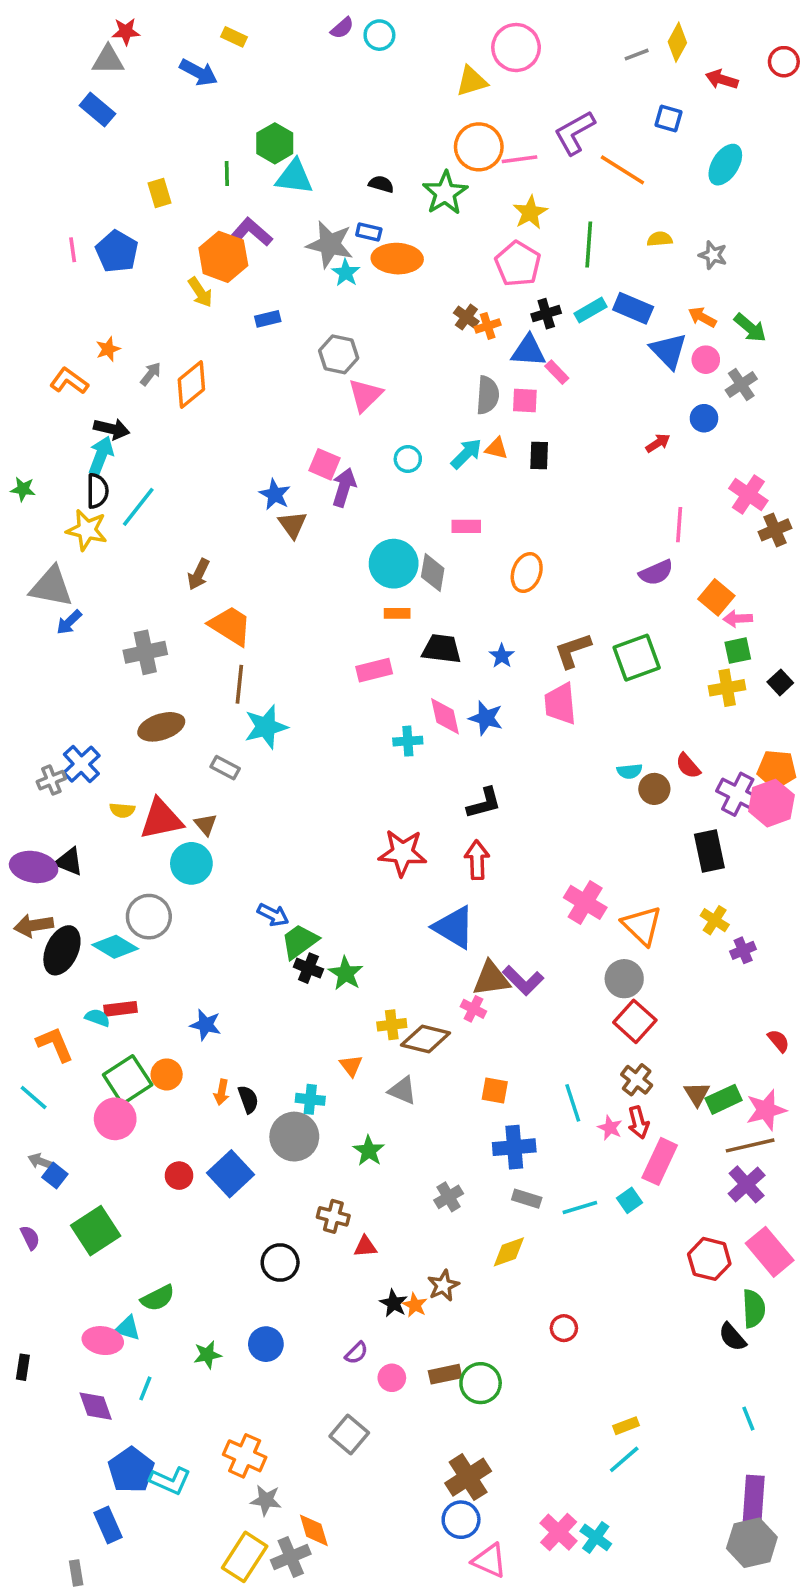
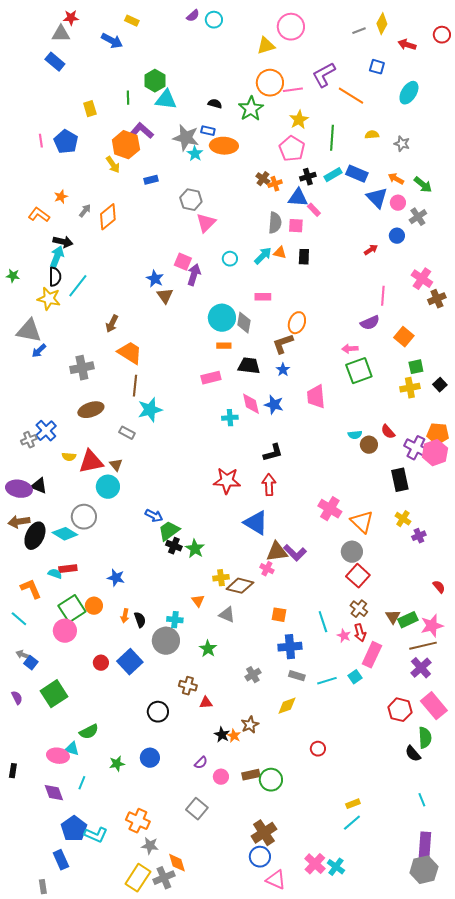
pink arrow: (738, 619) -> (350, 349), moved
brown L-shape: (573, 651) -> (283, 344), moved

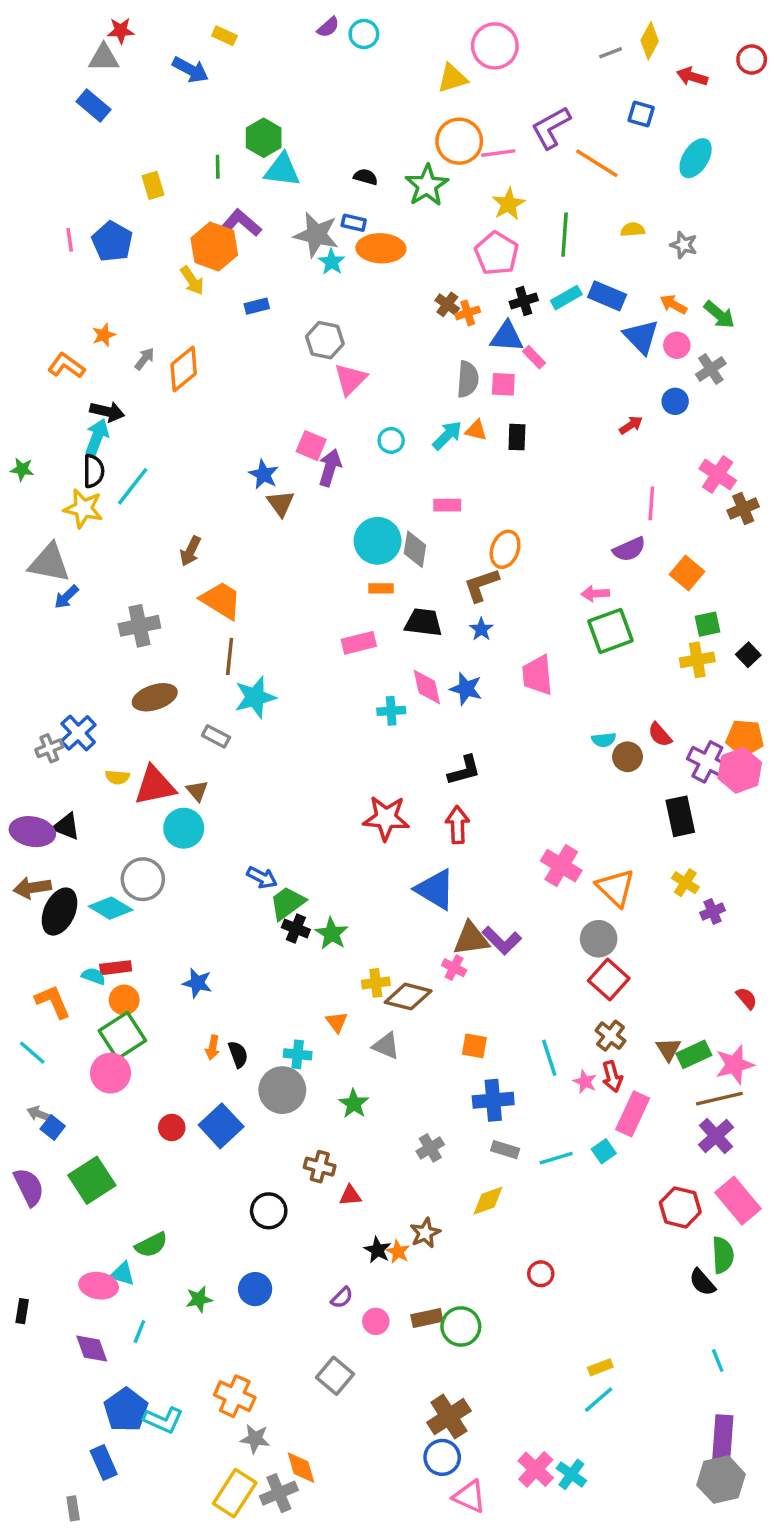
orange circle: (94, 606) -> (124, 1000), moved
purple semicircle: (17, 698) -> (29, 1187), size x1.6

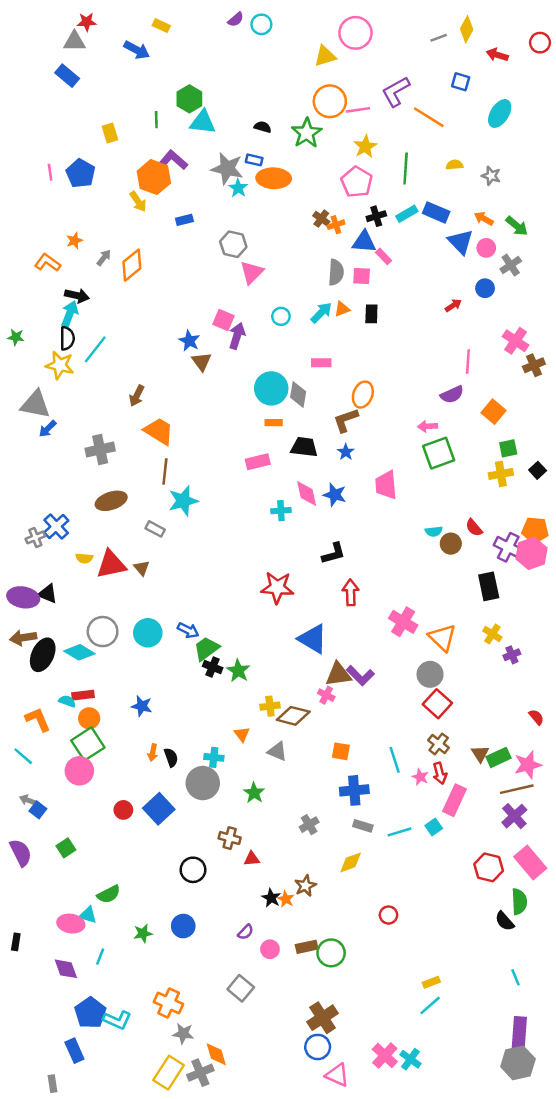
orange triangle: (476, 430) -> (342, 309), turned -35
red arrow: (457, 825) -> (351, 592), moved
cyan circle: (184, 828) -> (148, 633), moved
green square: (92, 1180) -> (66, 848), size x0.6

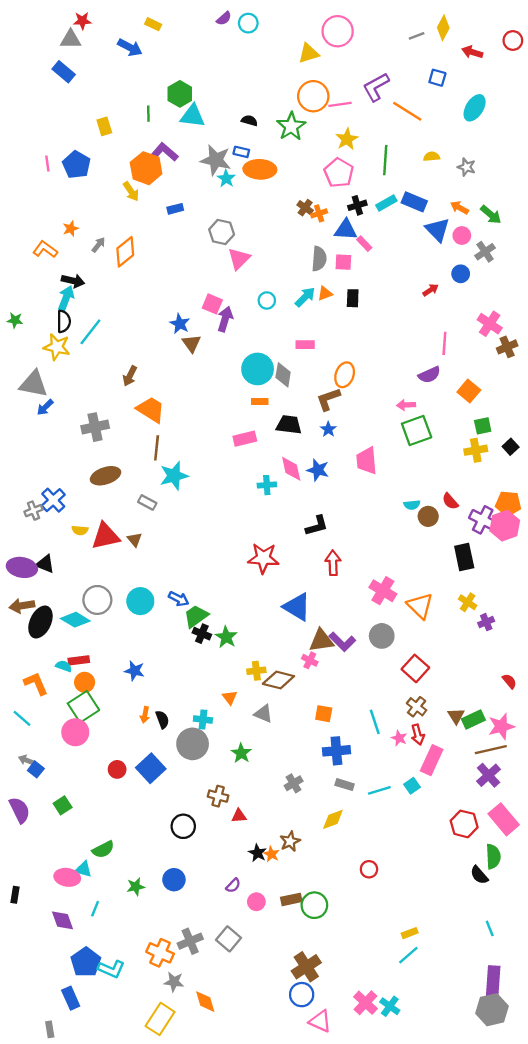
gray circle: (430, 674) -> (382, 636), moved
gray cross: (200, 1073) -> (190, 941), moved

